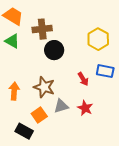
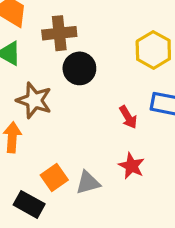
brown star: (44, 87) -> (34, 100), moved
gray triangle: (61, 106) -> (88, 183), moved

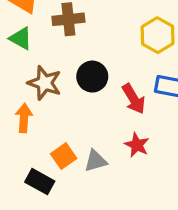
black circle: (79, 68) -> (92, 77), moved
red arrow: (128, 117) -> (134, 99), size x1.4

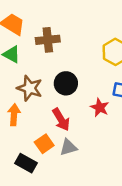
red arrow: (134, 99) -> (61, 120), moved
red star: (137, 145) -> (100, 107), moved

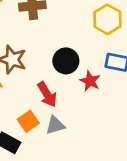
black circle: (66, 83) -> (66, 61), moved

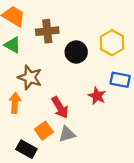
black circle: (66, 61) -> (76, 52), moved

